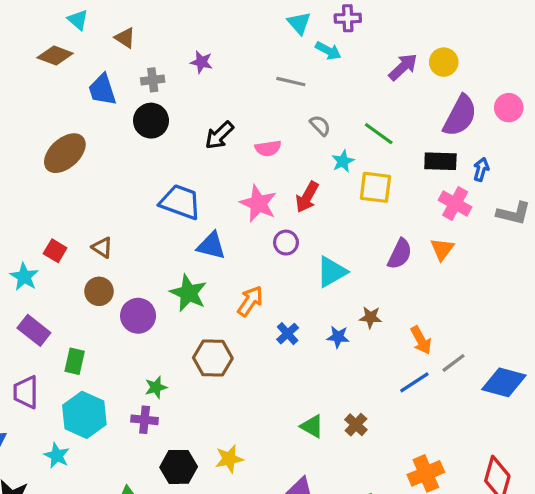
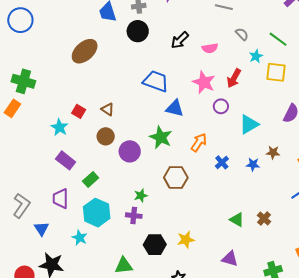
green rectangle: (75, 361) -> (91, 179), turned 35

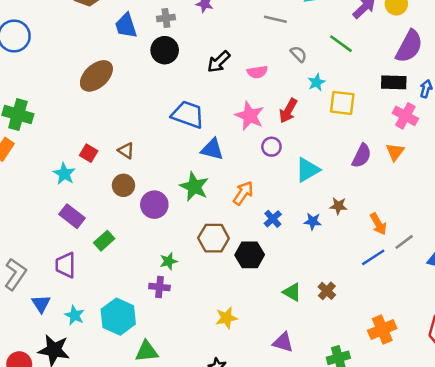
green line: (278, 39) -> (341, 44), moved
cyan hexagon: (97, 213) -> (118, 317), moved
cyan star: (80, 238) -> (75, 315), moved
black hexagon: (155, 245) -> (250, 255), moved

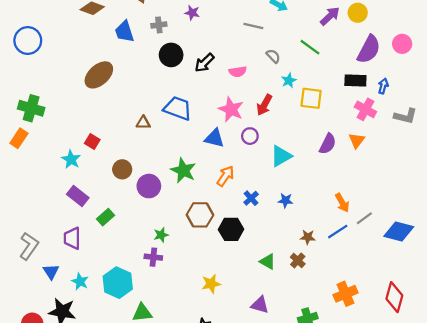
black circle: (165, 50) -> (171, 55), moved
blue triangle: (212, 149) -> (214, 138), moved
brown triangle: (126, 151) -> (143, 123), moved, turned -32
brown star: (338, 206) -> (308, 237), moved

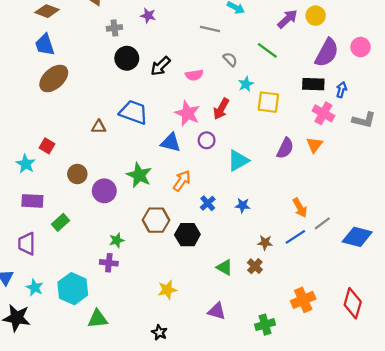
blue trapezoid: (124, 32) -> (45, 45), moved
purple rectangle: (78, 196) -> (32, 201), turned -35

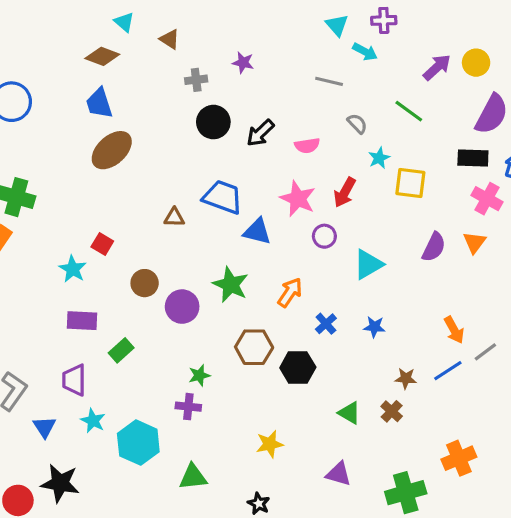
blue triangle: (171, 143) -> (257, 231), moved
cyan star: (35, 287) -> (93, 421), moved
green triangle: (98, 319) -> (193, 477), moved
green cross: (265, 325) -> (406, 493), size x1.4

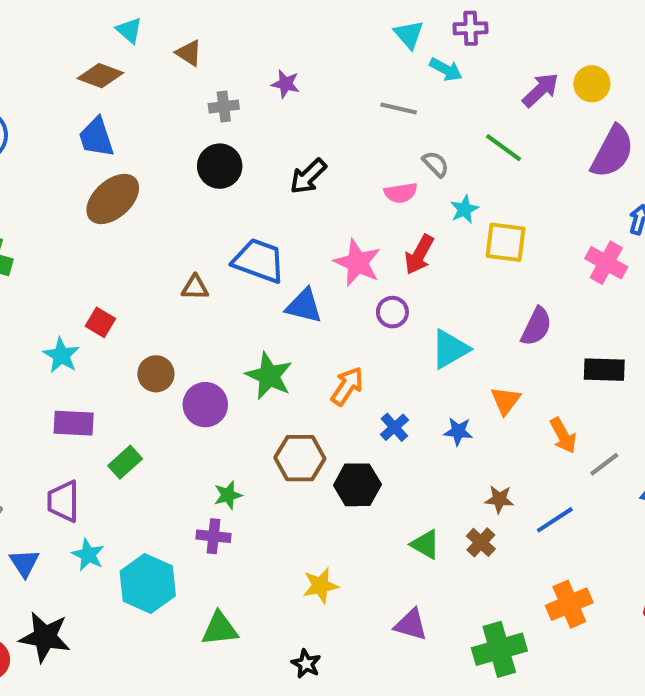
black circle: (213, 122) -> (220, 166), moved
pink semicircle: (307, 145) -> (401, 193), moved
black rectangle: (473, 158) -> (604, 370), moved
orange triangle: (474, 242) -> (506, 401), moved
blue line: (448, 371) -> (555, 520), moved

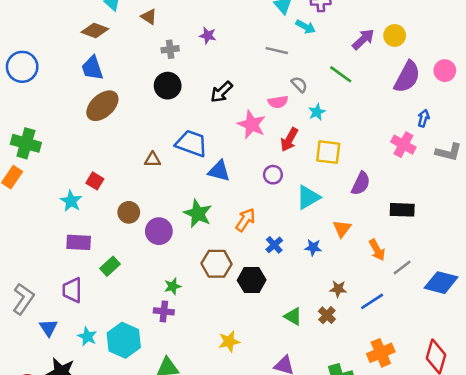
yellow square: (506, 242) -> (328, 152), moved
pink star: (357, 263) -> (252, 125), moved
cyan star: (88, 555) -> (87, 336), moved

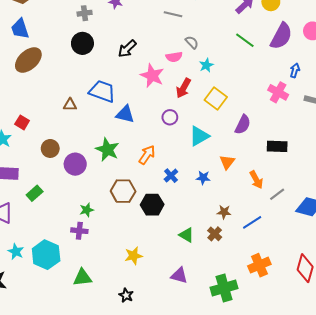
green line: (341, 74) -> (245, 40), moved
yellow square: (328, 152) -> (216, 99), turned 30

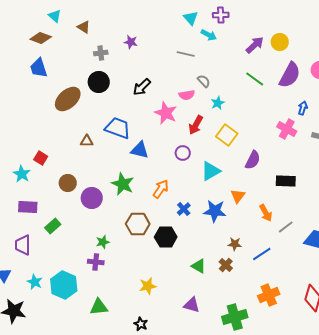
brown ellipse: (28, 60) -> (68, 99), moved
blue star: (203, 178) -> (215, 211), size x1.6

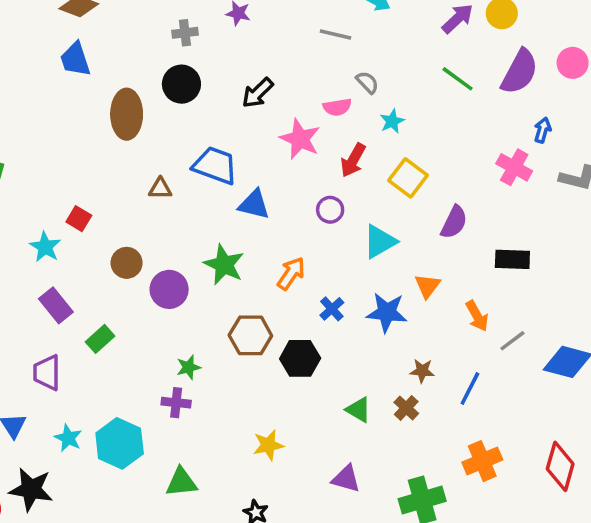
brown ellipse: (68, 99) -> (127, 114), turned -48
purple rectangle: (28, 207) -> (56, 305), turned 48
blue line: (262, 254) -> (470, 389), turned -30

